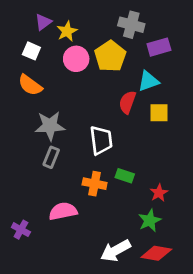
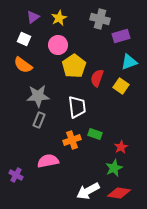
yellow star: (67, 31) -> (59, 18), moved
yellow pentagon: (110, 56) -> (74, 66), moved
cyan triangle: (148, 81) -> (129, 62), moved
yellow square: (159, 113) -> (121, 86), turned 35
orange cross: (95, 184) -> (72, 140), turned -30

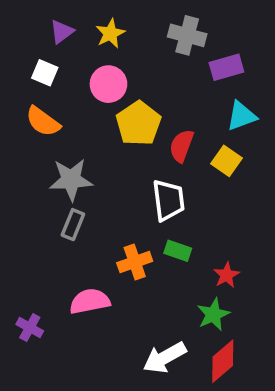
white trapezoid: (77, 107) -> (168, 200), moved
red diamond: (119, 193) -> (223, 361), turned -50

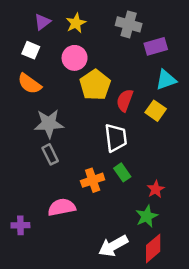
gray rectangle: (73, 225) -> (50, 154), turned -48
green rectangle: (178, 251) -> (122, 172), turned 36
purple cross: (30, 328) -> (20, 225), turned -30

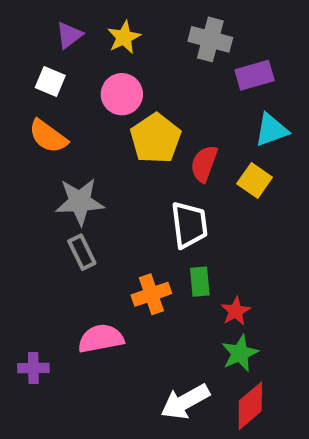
green rectangle: (122, 172) -> (200, 282), turned 30
red star: (156, 189) -> (236, 311), moved

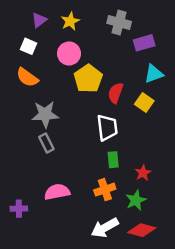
orange cross: (151, 294) -> (105, 190), moved
red star: (236, 311) -> (143, 173), moved
red diamond: (250, 406) -> (142, 230), turned 56

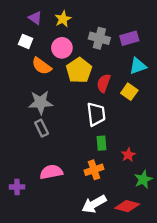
purple triangle: (39, 20) -> (35, 18), turned -48
gray cross: (119, 22) -> (99, 38), moved
orange semicircle: (27, 77) -> (42, 66), moved
green star: (136, 200) -> (143, 179), moved

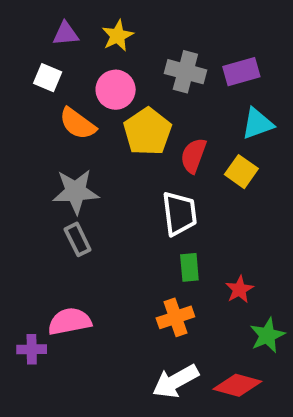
purple triangle: (35, 18) -> (66, 34), turned -40
pink semicircle: (51, 172) -> (70, 321), moved

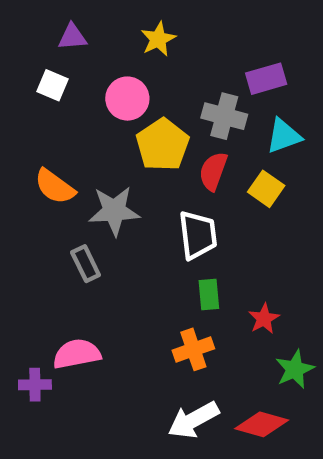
yellow star: (118, 36) -> (158, 39), moved
gray cross: (185, 72) -> (224, 116), moved
orange semicircle: (78, 124) -> (55, 187), moved
gray star: (76, 192) -> (114, 211), moved

